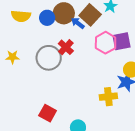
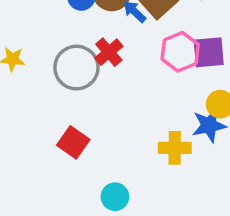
red square: (48, 113) -> (73, 142), moved

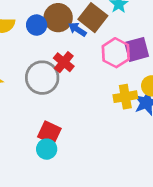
yellow cross: (175, 148) -> (125, 97), moved
cyan circle: (115, 197) -> (47, 149), moved

